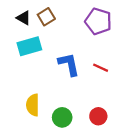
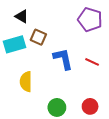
brown square: (46, 17) -> (38, 37), moved, turned -35
cyan rectangle: (29, 46) -> (14, 44), moved
yellow semicircle: (33, 105) -> (26, 82), moved

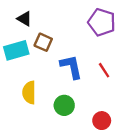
red line: (92, 62) -> (104, 70), turned 32
green circle: (57, 107) -> (64, 105), moved

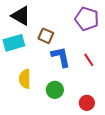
black triangle: (24, 19) -> (21, 16), size x1.5
brown square: (43, 42) -> (46, 36), moved

